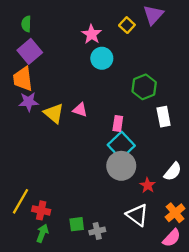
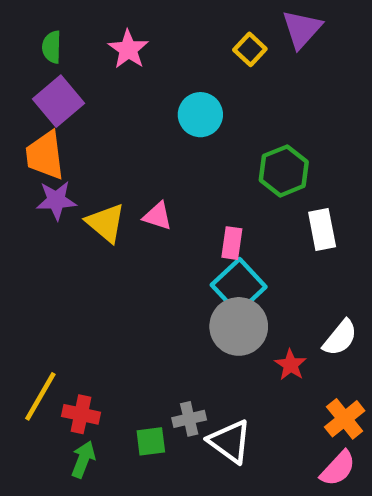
pink star: (92, 34) -> (128, 49), moved
white triangle: (137, 215) -> (230, 441), moved
gray cross: (97, 231) -> (189, 419), moved

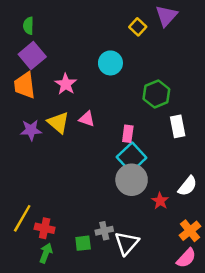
pink star: (128, 49) -> (66, 84), moved
purple star: (56, 200) -> (31, 130), moved
white triangle: (230, 441) -> (127, 243), turned 35

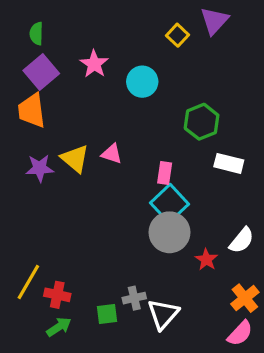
pink star: (66, 84) -> (94, 64), moved
white rectangle: (178, 126) -> (229, 163), turned -65
green arrow: (46, 253) -> (59, 327), turned 36

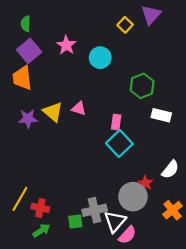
gray circle: (169, 232) -> (133, 197), moved
gray cross: (134, 298) -> (95, 210), size x1.5
pink semicircle: (240, 333) -> (127, 235), moved

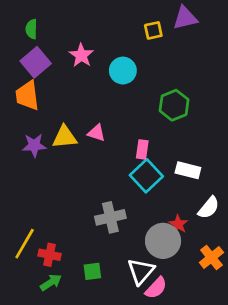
purple triangle: (151, 15) -> (185, 18), turned 35
yellow square: (125, 25) -> (153, 30), turned 35
yellow triangle: (53, 112) -> (65, 137), turned -45
white rectangle: (161, 115) -> (188, 170), moved
gray cross: (95, 210) -> (110, 217), moved

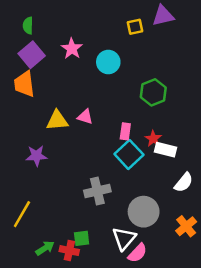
purple star: (34, 145) -> (36, 156), moved
red star: (178, 224) -> (153, 139), moved
red cross: (49, 255) -> (69, 251), moved

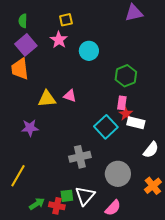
yellow square: (135, 27) -> (66, 20), moved
pink rectangle: (125, 131) -> (122, 103), moved
white triangle: (124, 238) -> (85, 196), moved

